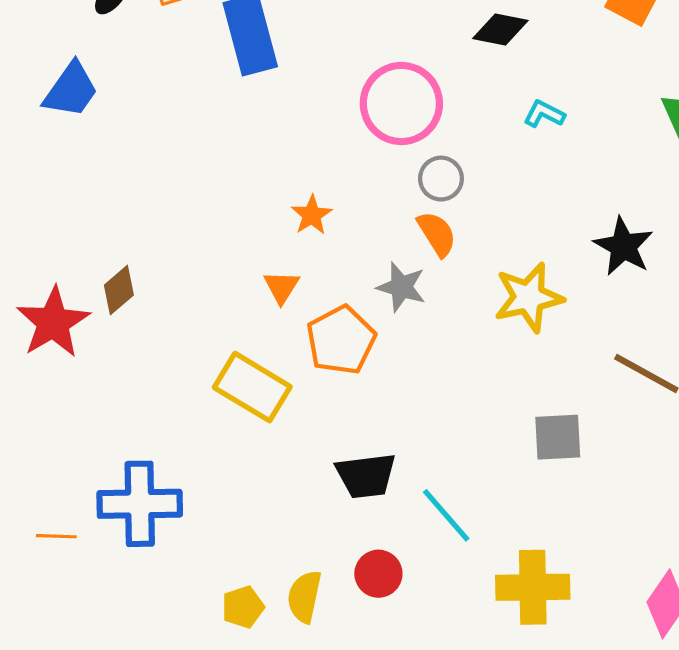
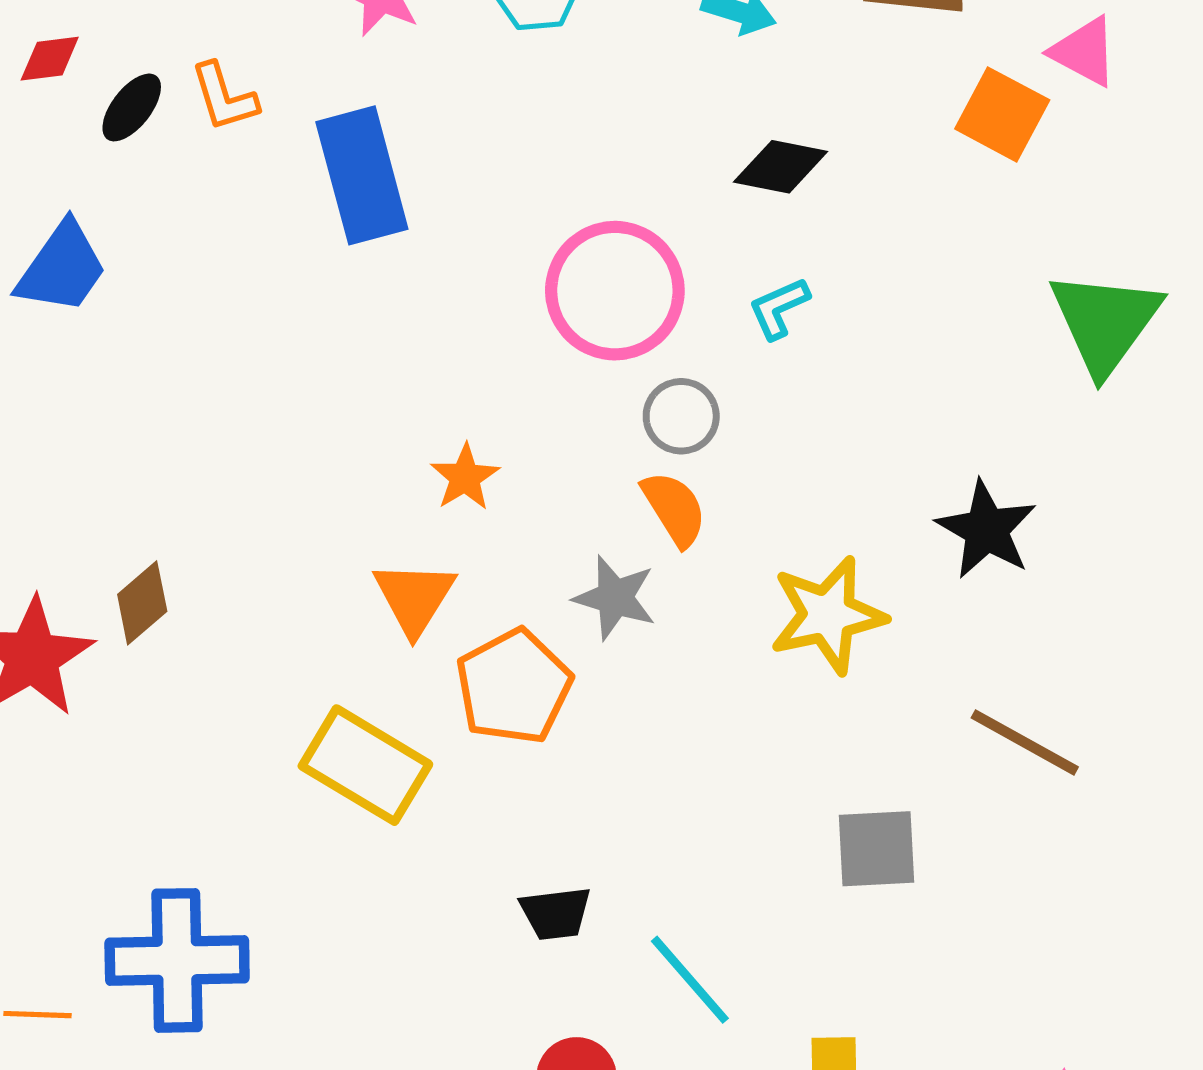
cyan L-shape: (544, 114) -> (779, 308), moved, turned -51
orange triangle: (281, 287) -> (414, 598), size x1.4
black trapezoid: (366, 476) -> (556, 913), size x0.7

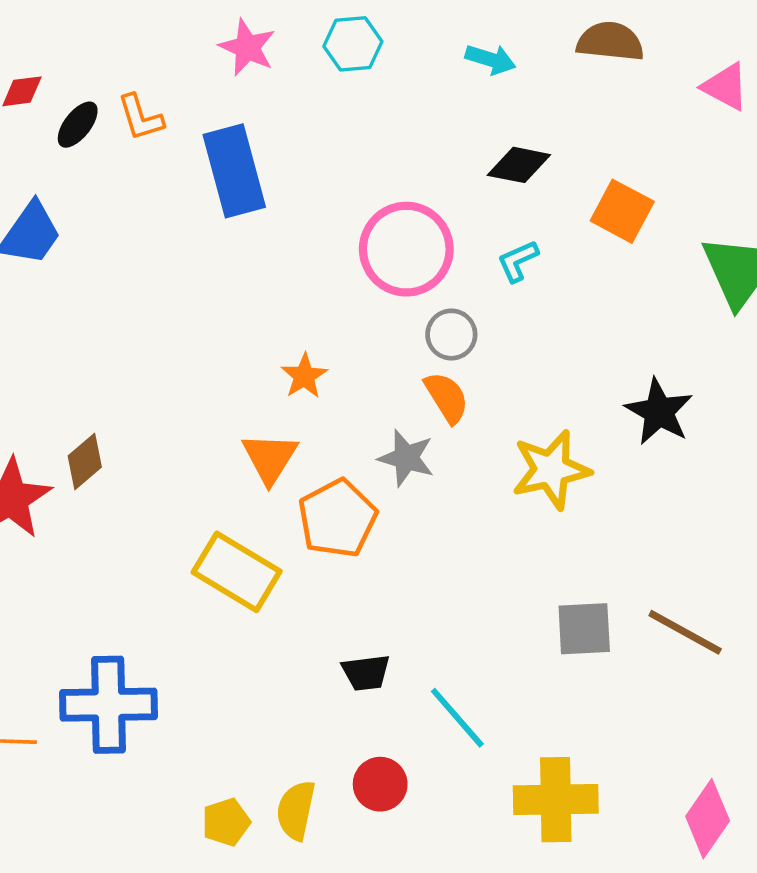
orange square: (1002, 114) -> (622, 211), moved
brown line: (1025, 742) -> (685, 632), moved

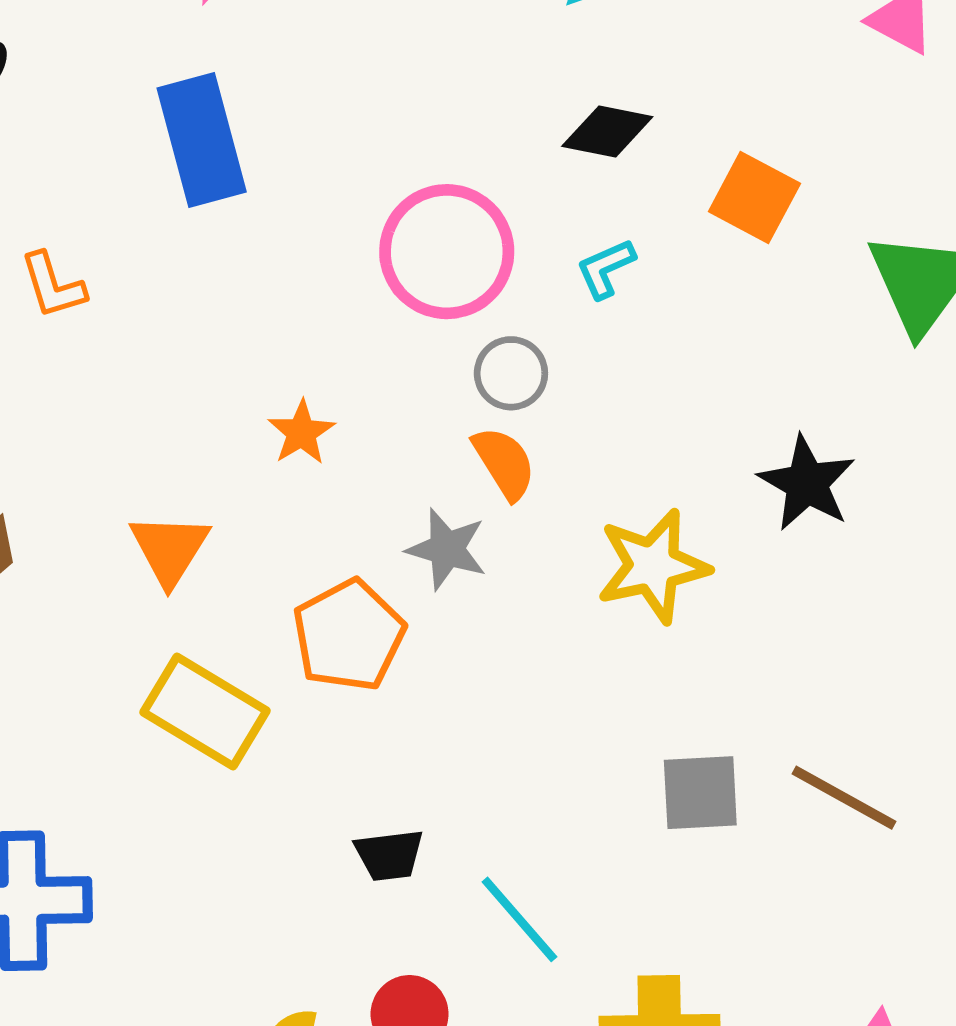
orange L-shape: (141, 117) -> (53, 285), moved
orange triangle: (270, 458) -> (170, 549), moved

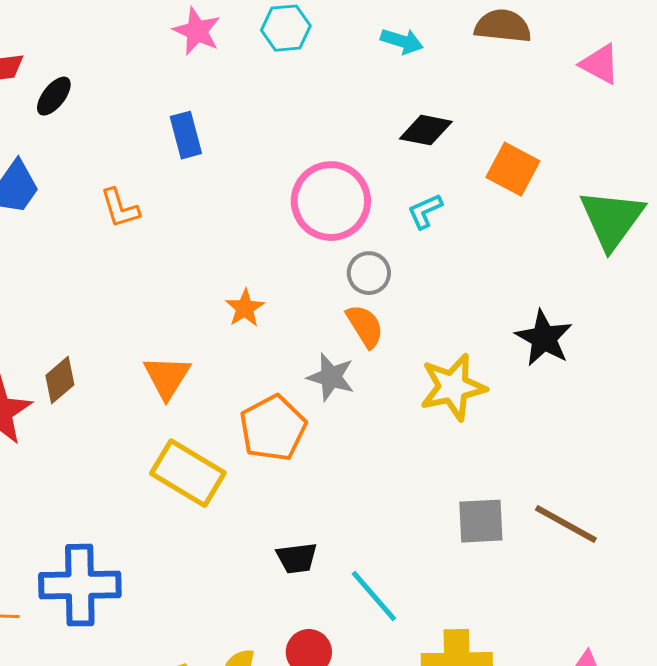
blue rectangle: (202, 140) -> (186, 135), size x0.6
orange L-shape: (53, 285) -> (120, 208), moved

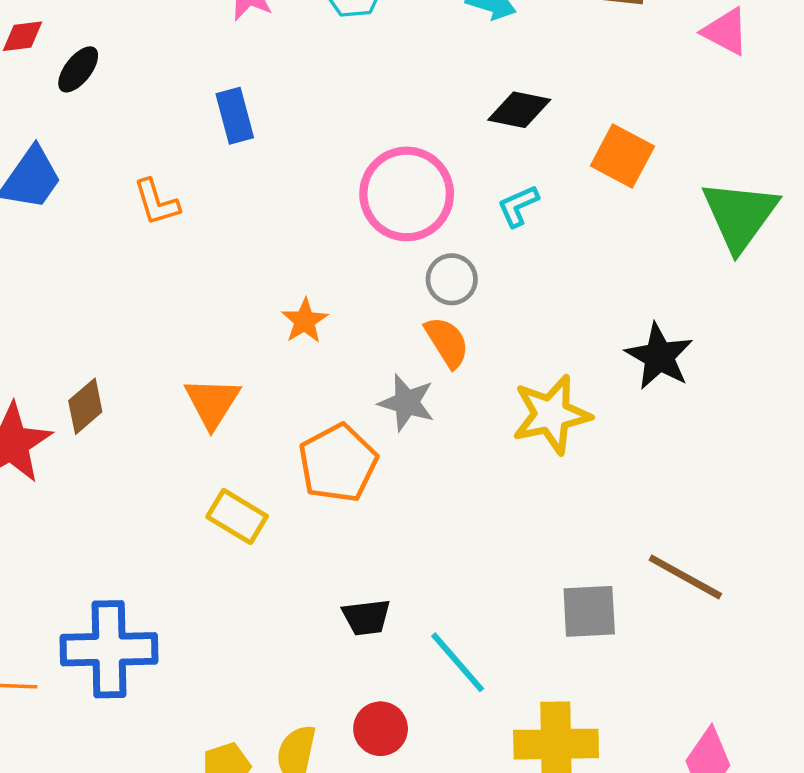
yellow rectangle: (188, 473) -> (237, 516), size x0.7
gray square: (481, 521) -> (589, 611), moved

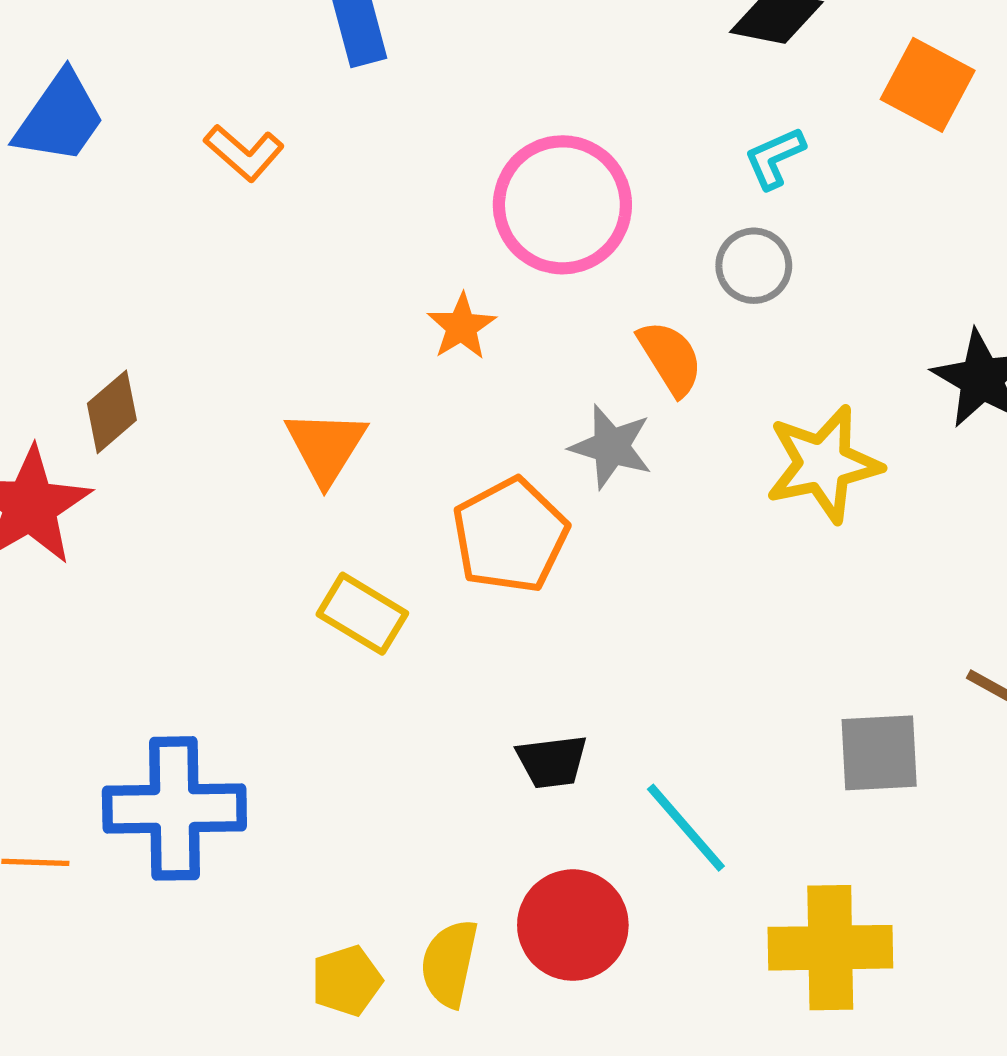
pink circle: (407, 194) -> (562, 205), moved
orange L-shape: (156, 202) -> (244, 153), turned -32
gray circle: (452, 279) -> (754, 266), moved
brown diamond: (85, 406) -> (112, 412), moved
red circle: (381, 729) -> (573, 925), size x1.4

